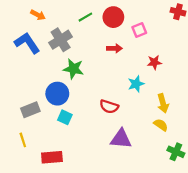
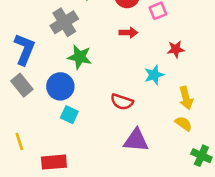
blue L-shape: (27, 43) -> (24, 49), moved, turned 56
gray rectangle: (30, 110) -> (22, 85), moved, turned 72

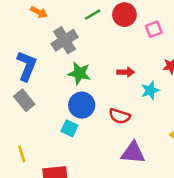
red arrow: (128, 33) -> (126, 72), moved
blue circle: (60, 86) -> (82, 105), moved

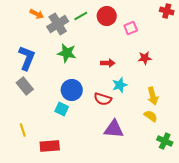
gray cross: (65, 40) -> (58, 24), moved
green star: (79, 73) -> (67, 53), moved
cyan star: (150, 90) -> (120, 85), moved

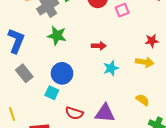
red star: (145, 58) -> (152, 41), moved
gray rectangle: (25, 86) -> (24, 73), moved
yellow arrow: (153, 96) -> (145, 62), moved, turned -66
red semicircle: (103, 99) -> (74, 113), moved

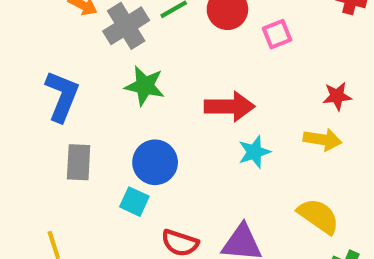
red arrow: (99, 46) -> (230, 106), size x1.6
gray rectangle: (24, 73) -> (79, 162), turned 42
yellow semicircle: (143, 100) -> (318, 216), size x1.5

